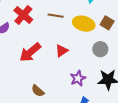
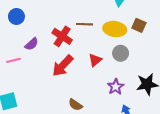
red cross: (23, 15) -> (62, 36), moved
gray circle: (100, 49) -> (121, 53), moved

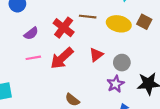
gray circle: (121, 53) -> (122, 63), moved
pink line: (13, 60) -> (33, 58), moved

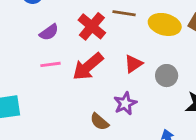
purple star: (116, 84) -> (125, 103), moved

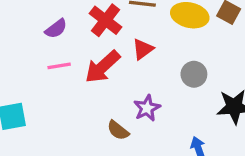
red triangle: (133, 64) -> (143, 49), moved

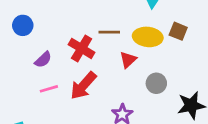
red triangle: (143, 49) -> (128, 60), moved

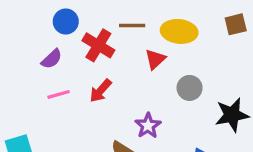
blue circle: (23, 25) -> (66, 21), moved
brown square: (178, 31) -> (236, 24), moved, turned -36
red arrow: (83, 86) -> (101, 91), size x0.7

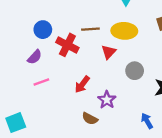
red arrow: (101, 91) -> (82, 84), moved

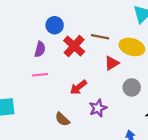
purple semicircle: (35, 57) -> (40, 49), turned -42
brown semicircle: (90, 119) -> (62, 119), moved

